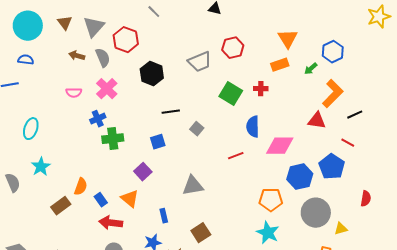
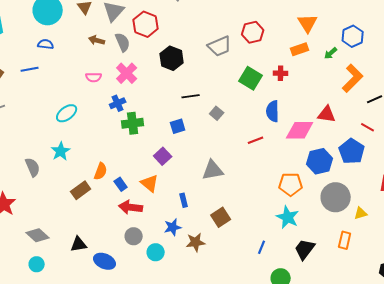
red triangle: (317, 121) -> (327, 114), moved
cyan ellipse: (31, 129) -> (67, 113), moved, turned 35

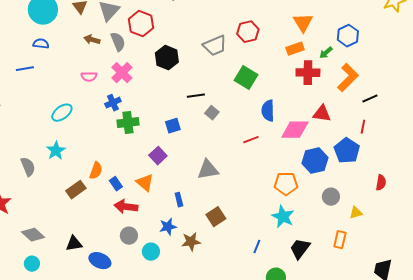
red cross: (281, 73) -> (308, 73), moved, size x1.6
black line: (191, 96) -> (196, 96), moved
red line: (368, 127) -> (363, 127), turned 72
gray circle: (336, 197) -> (331, 197), size x0.6

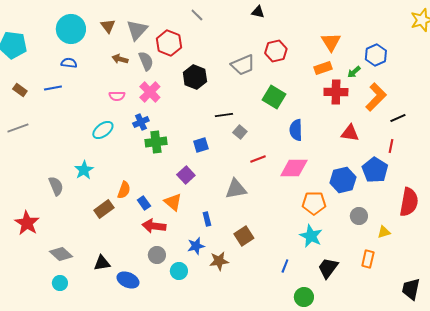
cyan ellipse: (62, 113) -> (103, 130), moved
pink diamond: (295, 130) -> (294, 168), moved
red line: (251, 140) -> (258, 159), moved
red semicircle: (381, 183) -> (409, 202), size x1.8

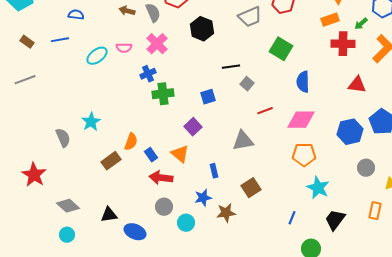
cyan ellipse: (103, 130) -> (97, 56), moved
orange pentagon: (314, 203) -> (304, 155), moved

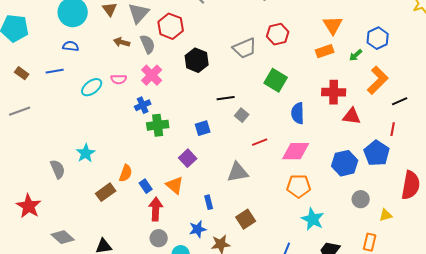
red cross: (343, 44) -> (334, 92), moved
red arrow: (161, 178) -> (156, 209), turned 85

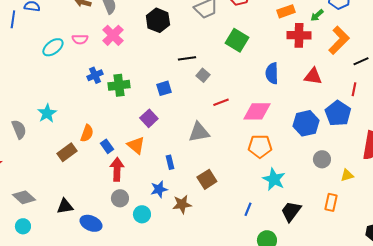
blue line: (55, 71) -> (13, 19), moved, turned -72
red cross: (334, 92) -> (299, 35), moved
blue cross: (143, 105) -> (95, 75), moved
blue semicircle: (298, 113) -> (272, 73), moved

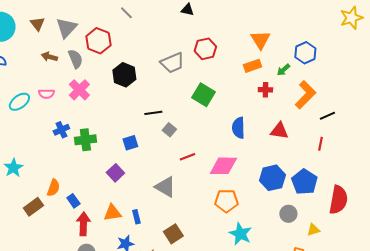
red cross: (299, 35) -> (265, 90), size x0.6
blue pentagon: (338, 113) -> (304, 182), moved
gray triangle: (199, 132) -> (165, 187), turned 40
orange triangle: (136, 145) -> (112, 213), moved, turned -48

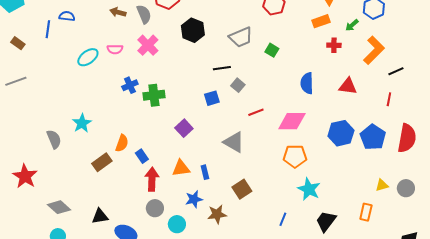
gray trapezoid: (172, 63) -> (241, 37), moved
green square: (203, 95) -> (272, 50), size x0.6
blue square: (130, 143) -> (212, 98), moved
red semicircle: (338, 200) -> (407, 138), moved
gray circle: (288, 214) -> (406, 188), moved

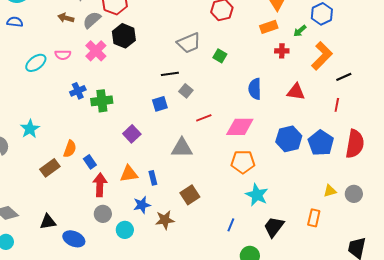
gray semicircle: (144, 14) -> (92, 20), turned -108
black hexagon: (193, 30) -> (124, 36), moved
gray triangle: (234, 142) -> (182, 148), turned -30

